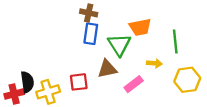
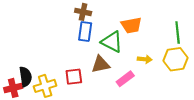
green line: (175, 41) -> (178, 33), moved
green triangle: (119, 45) -> (112, 42), turned -30
yellow hexagon: (187, 80) -> (176, 59), moved

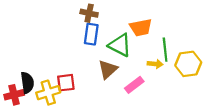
green line: (178, 33) -> (165, 50), moved
brown triangle: (101, 64) -> (108, 69), turned -30
red square: (74, 77) -> (66, 83), moved

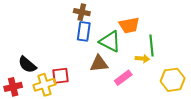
yellow hexagon: (188, 64) -> (173, 80), moved
brown triangle: (108, 69) -> (99, 64), turned 36
black semicircle: (27, 83) -> (27, 65), moved, turned 138

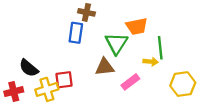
blue rectangle: (84, 31) -> (76, 33), moved
green triangle: (110, 41) -> (116, 43), turned 35

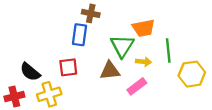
yellow arrow: (151, 62) -> (144, 62), moved
red square: (64, 80) -> (68, 67), moved
yellow hexagon: (183, 84) -> (192, 74), moved

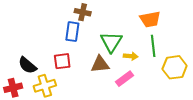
orange trapezoid: (144, 28) -> (150, 19), moved

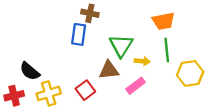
red square: (62, 61) -> (85, 90), moved, turned -30

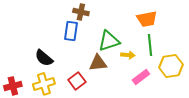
green triangle: (121, 46) -> (109, 41), turned 40
black semicircle: (30, 71) -> (44, 58), moved
pink rectangle: (136, 86) -> (141, 77), moved

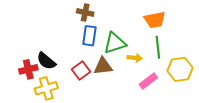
blue rectangle: (71, 31) -> (89, 36), moved
red square: (77, 81) -> (81, 70), moved
red cross: (13, 86) -> (28, 69), moved

